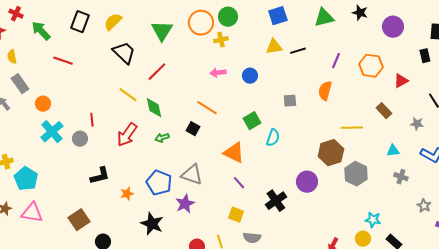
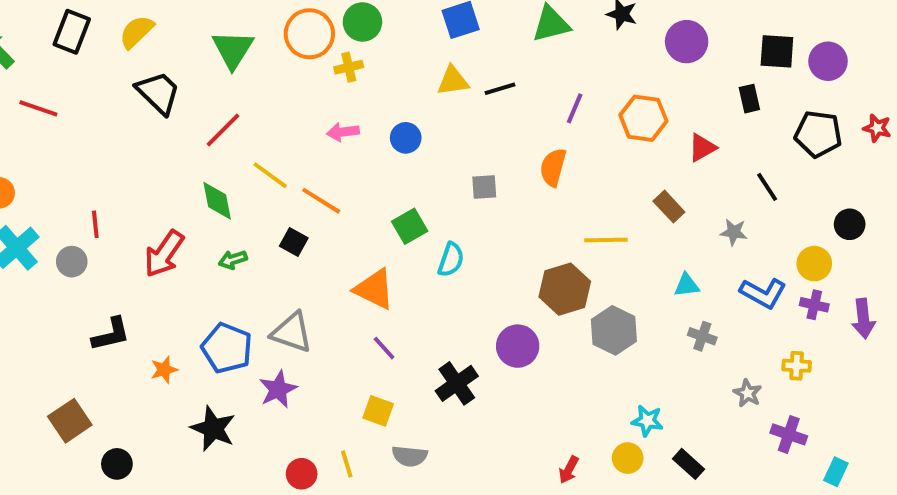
yellow line: (128, 95) -> (270, 175), moved

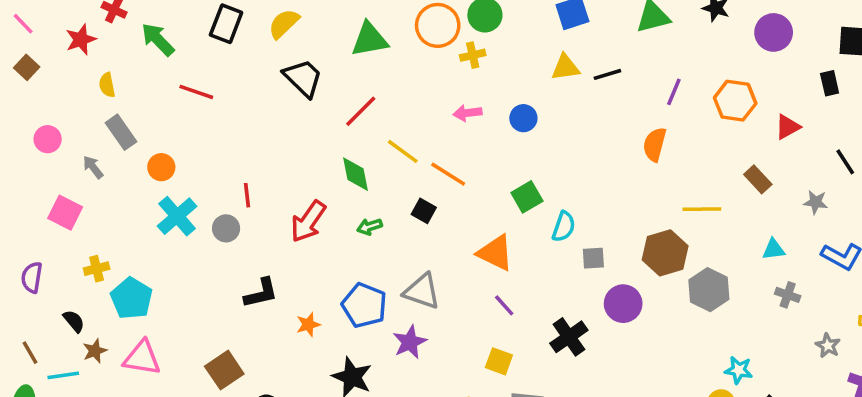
green triangle: (233, 49) -> (369, 39), turned 48
gray square: (484, 187) -> (593, 258), moved

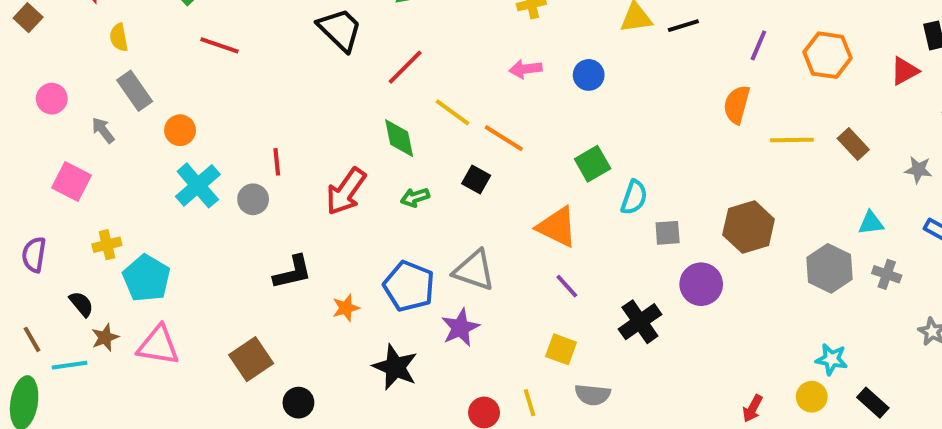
red triangle: (788, 127) -> (904, 71), moved
yellow line: (702, 209) -> (792, 140), moved
gray hexagon: (709, 290) -> (829, 268), moved

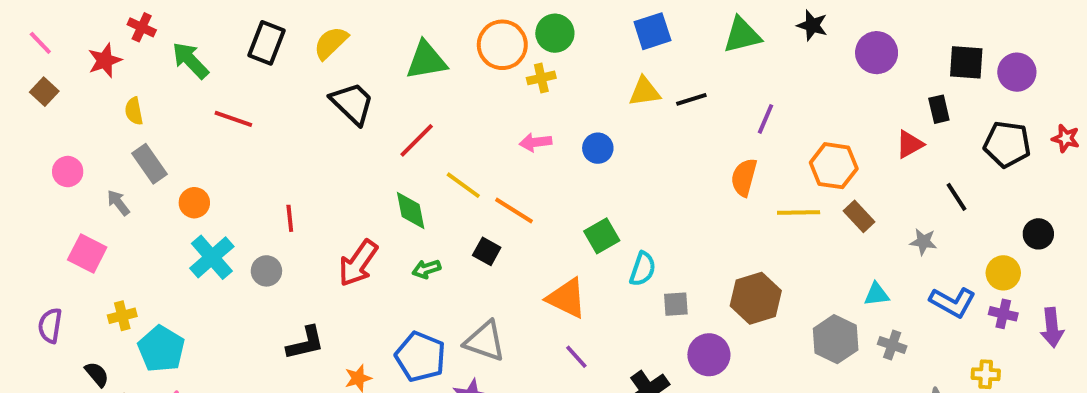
orange hexagon: (828, 55) -> (834, 166), moved
red line: (277, 162) -> (290, 218), moved

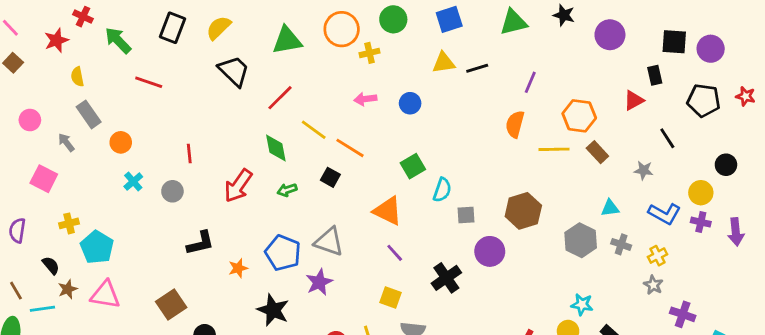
green circle: (555, 33) -> (393, 19), moved
cyan cross: (212, 257) -> (133, 182), size x0.6
yellow cross: (986, 374) -> (657, 256), moved, turned -30

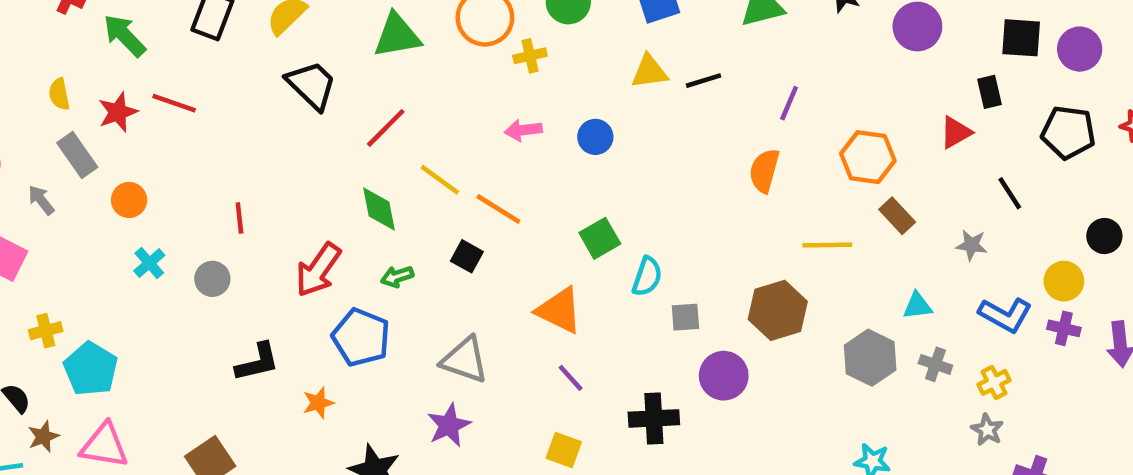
red star: (56, 40) -> (118, 112), moved
yellow line: (554, 149) -> (827, 245), moved
blue pentagon: (283, 253) -> (361, 337), moved
black cross: (446, 278) -> (654, 418), turned 32

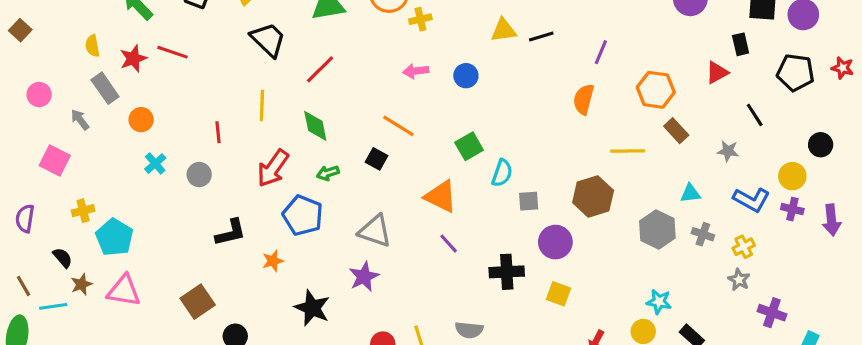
yellow line: (440, 180) -> (262, 105), moved, turned 56
yellow square: (564, 450) -> (559, 294), moved

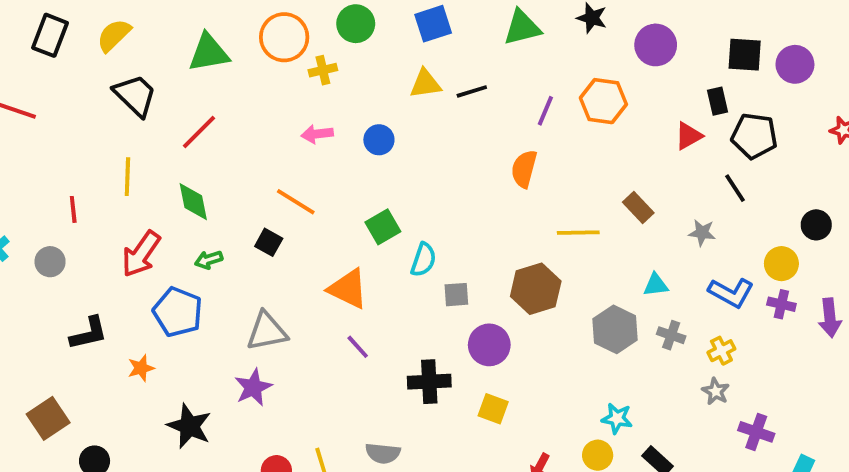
black pentagon: (795, 73) -> (754, 136), moved
orange hexagon: (656, 90) -> (603, 101), moved
gray triangle: (375, 231) -> (267, 331), turned -30

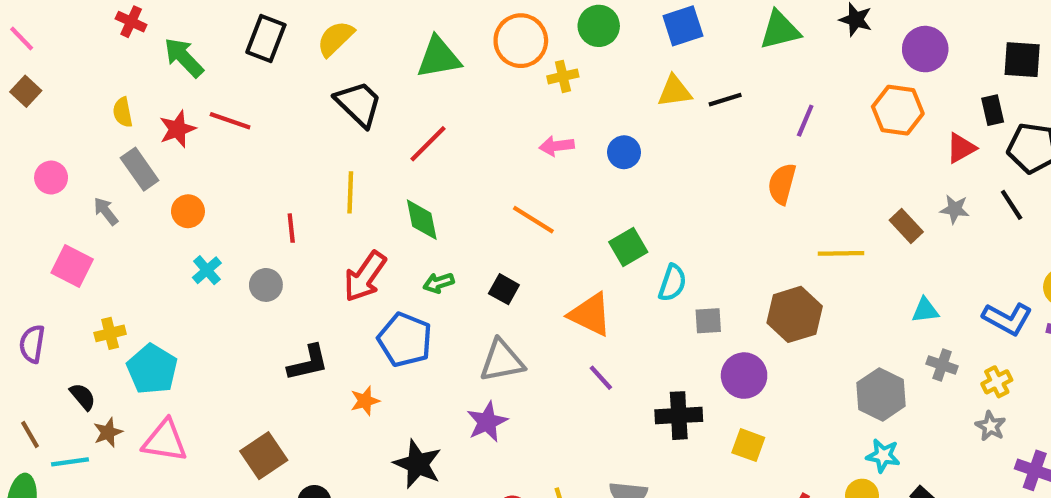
orange hexagon: (603, 101) -> (898, 110), moved
gray star: (702, 233) -> (955, 209), moved
black square: (269, 242) -> (504, 289), moved
gray hexagon: (615, 329) -> (881, 394), moved

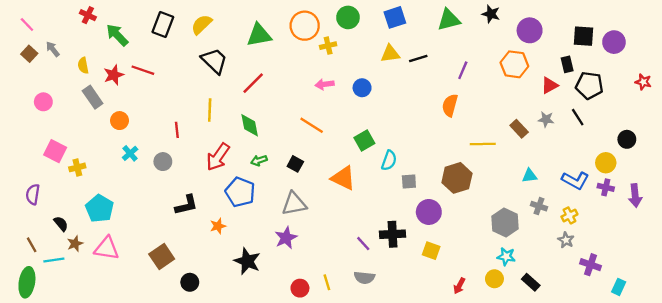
gray arrow: (106, 211) -> (53, 49), moved
yellow cross: (110, 333) -> (77, 167), moved
purple line: (601, 378) -> (363, 244), moved

